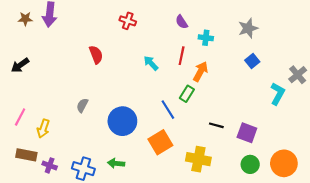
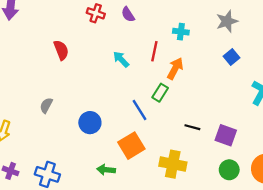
purple semicircle: (182, 22) -> (128, 14), moved
blue circle: (122, 121) -> (90, 123), size x0.7
green arrow: (116, 163) -> (106, 170), moved

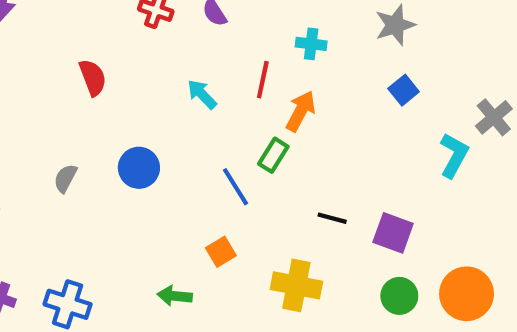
blue circle: (90, 123) -> (139, 168), moved
orange square: (131, 146) -> (221, 252), size x0.6

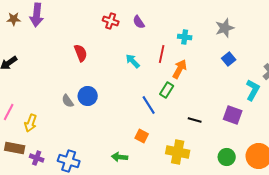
blue circle: (139, 168) -> (88, 96), moved
gray semicircle: (65, 178) -> (68, 101), turned -64
purple square: (393, 233) -> (233, 115), moved
orange square: (221, 252) -> (142, 136), turned -32

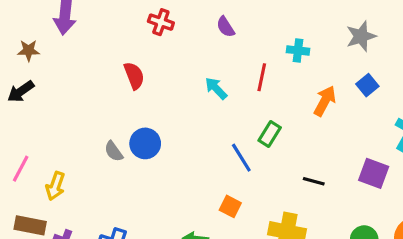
brown star: (14, 19) -> (29, 50), moved
red cross: (111, 21) -> (161, 22), moved
orange arrow: (180, 69) -> (325, 101), moved

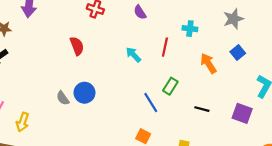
orange arrow: (325, 101) -> (208, 63), turned -60
black line: (314, 181) -> (202, 109), moved

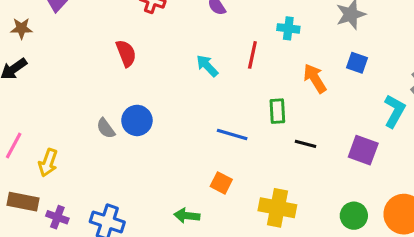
blue square: (238, 53) -> (357, 63), turned -32
green rectangle: (170, 86) -> (277, 111), moved, turned -35
blue line: (151, 102) -> (232, 135), turned -42

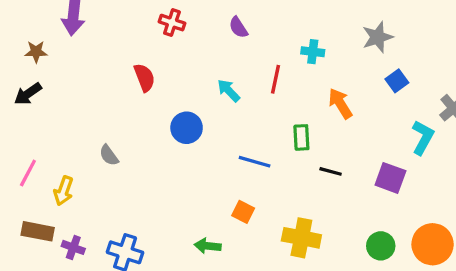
blue square: (357, 63) -> (397, 81), moved, turned 35
blue circle: (137, 120) -> (187, 128), moved
gray semicircle: (106, 128) -> (109, 155), moved

